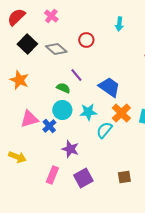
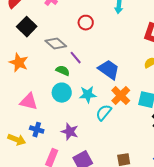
gray diamond: (56, 49) -> (56, 44), moved
pink triangle: (29, 119) -> (29, 102), turned 30
blue cross: (49, 126) -> (37, 130), moved, turned -32

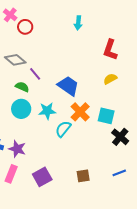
red circle: (86, 23) -> (25, 27), moved
purple star: (70, 132) -> (17, 149), moved

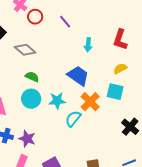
cyan arrow: (78, 23) -> (88, 45), moved
purple line: (35, 74) -> (65, 22), moved
cyan square: (106, 116) -> (115, 92), moved

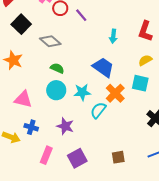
purple line: (65, 22) -> (81, 15), moved
purple star: (27, 139) -> (65, 126), moved

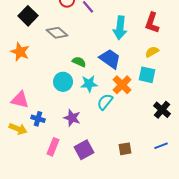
cyan arrow: (113, 36) -> (120, 28), size x1.6
green semicircle: (57, 68) -> (79, 62), moved
pink triangle: (23, 99) -> (20, 100), moved

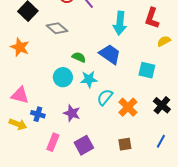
yellow semicircle: (152, 52) -> (164, 41), moved
orange cross: (122, 85) -> (128, 107), moved
blue line: (161, 146) -> (161, 141), turned -40

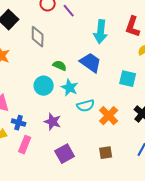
gray diamond: (57, 28) -> (38, 37), turned 50
cyan star: (89, 79) -> (70, 88), turned 30
cyan semicircle: (105, 97) -> (86, 106), turned -144
pink rectangle: (53, 142) -> (25, 145), moved

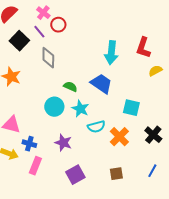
purple line: (69, 11) -> (39, 32), moved
cyan square: (128, 79) -> (131, 108), moved

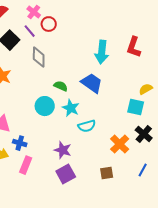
yellow semicircle: (155, 71) -> (146, 89), moved
cyan square: (131, 108) -> (136, 107), moved
orange cross: (119, 137) -> (120, 144), moved
purple star: (63, 143) -> (63, 150), moved

